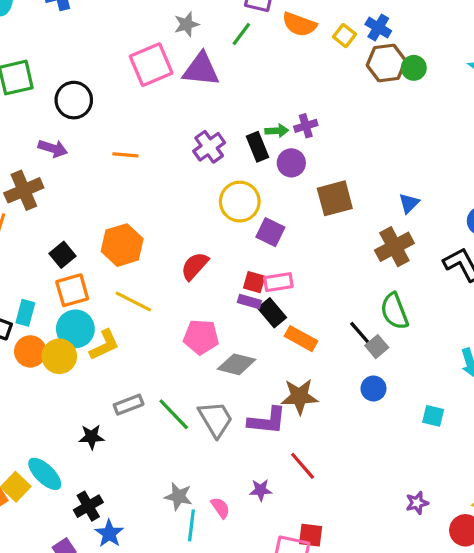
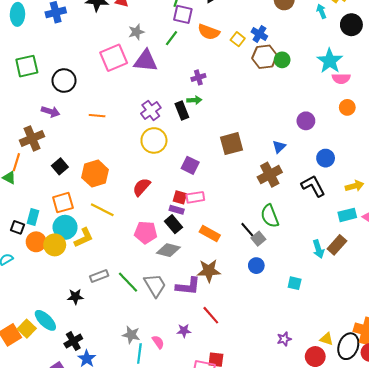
purple cross: (306, 126) -> (198, 77), moved
purple circle: (291, 163) -> (306, 121), moved
yellow circle: (240, 202) -> (154, 140), moved
black square: (62, 255) -> (60, 166), moved
black rectangle: (272, 313) -> (174, 224), moved

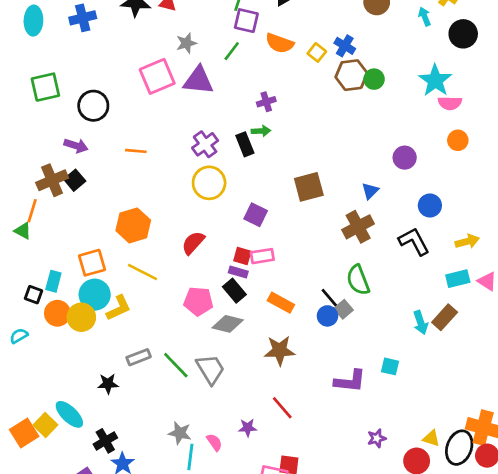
black square: (60, 166) -> (75, 180), moved
blue circle: (256, 266) -> (327, 316), moved
purple L-shape: (188, 286) -> (350, 381), moved

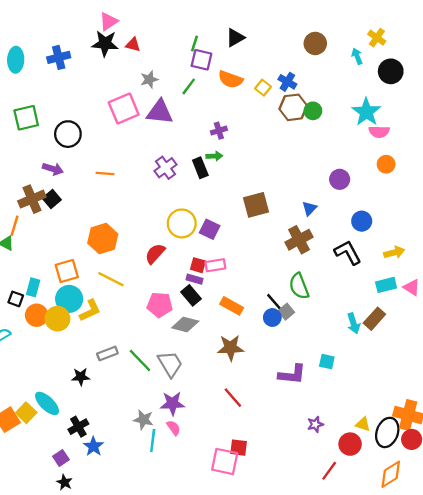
yellow circle: (209, 183) -> (182, 223), moved
purple star: (248, 428) -> (172, 403), moved, size x1.5

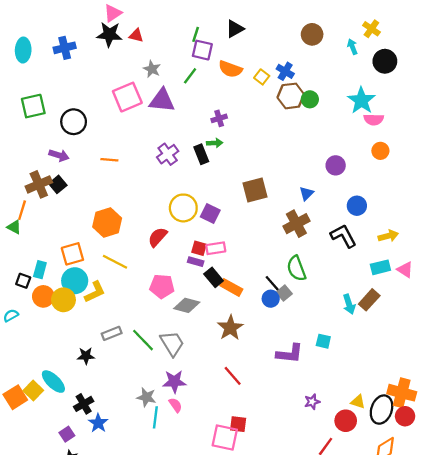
gray star: (149, 79) -> (152, 69), turned -30
black rectangle: (191, 295) -> (214, 277), moved
brown star: (230, 348) -> (230, 328), turned -30

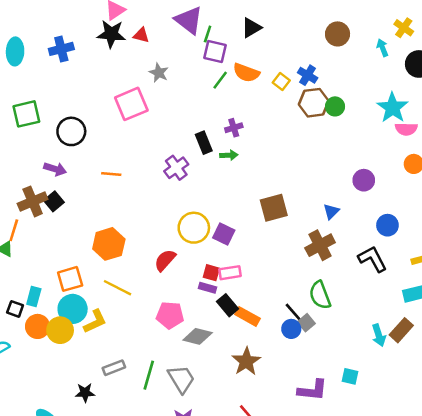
green line: (190, 76) -> (220, 80), moved
purple triangle: (162, 100) -> (189, 20), moved, turned 32
black rectangle: (201, 154) -> (204, 143), moved
green line: (143, 340) -> (149, 375), turned 60

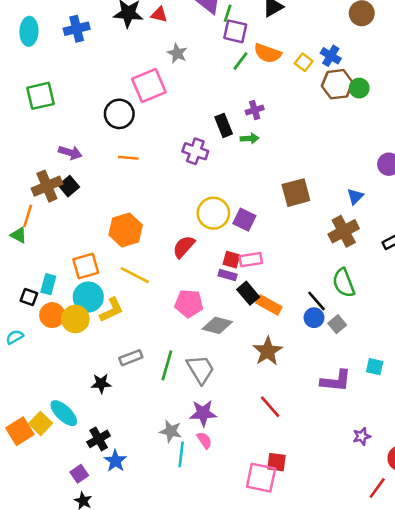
black circle: (71, 131) -> (119, 114), moved
purple cross: (176, 168) -> (195, 151), turned -35
gray square: (306, 323) -> (337, 324), moved

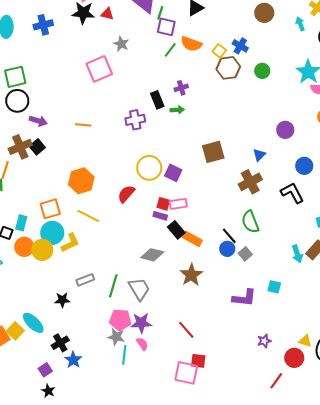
brown hexagon: (337, 84) -> (228, 68), moved
black circle: (119, 114) -> (17, 101), moved
purple cross: (195, 151) -> (135, 120), turned -30
pink pentagon: (189, 303) -> (120, 320), moved
red line: (270, 407) -> (186, 330), moved

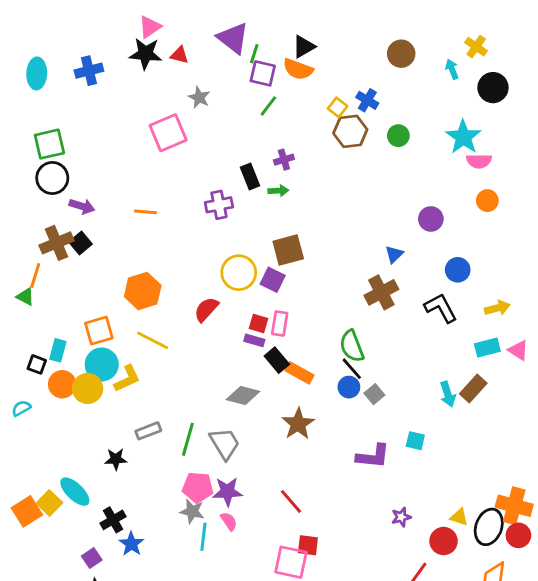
orange semicircle: (191, 44) -> (298, 69), moved
brown square: (213, 152) -> (288, 250), moved
pink rectangle: (178, 204) -> (280, 323), turned -72
green semicircle: (250, 222) -> (352, 346), moved

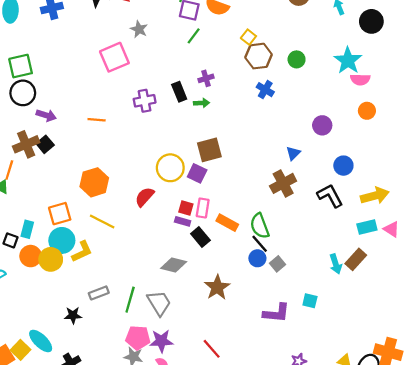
blue cross: (367, 100) -> (265, 90), moved
purple cross: (219, 205) -> (145, 101), moved
yellow arrow: (497, 308) -> (375, 196), size x1.4
orange rectangle: (299, 373) -> (227, 223), moved

